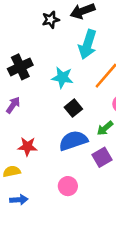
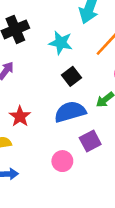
red star: (27, 146) -> (20, 116), turned 30
purple square: (102, 157) -> (90, 141), moved

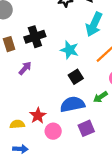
red star: (20, 116) -> (38, 116), moved
pink circle: (62, 161) -> (53, 131), moved

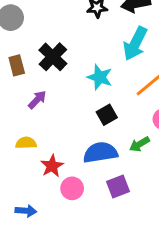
black cross: (35, 37) -> (53, 57), turned -30
yellow semicircle: (17, 124) -> (26, 143), moved

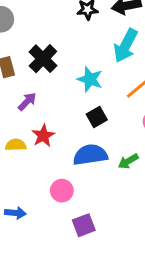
green arrow: (139, 144) -> (128, 161), moved
red star: (52, 166) -> (43, 136), moved
purple square: (118, 187) -> (84, 225), moved

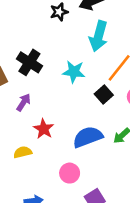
black square: (97, 117) -> (104, 95), moved
yellow semicircle: (16, 145) -> (23, 152), moved

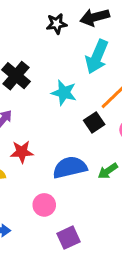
red star: (44, 129) -> (22, 152), turned 30

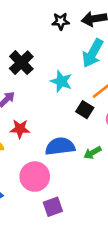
black square: (94, 122) -> (85, 110), turned -30
pink circle: (44, 205) -> (35, 177), size x1.5

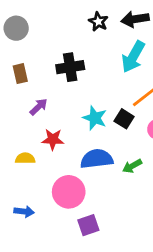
black star: (61, 21) -> (98, 22), turned 30
black cross: (21, 63) -> (70, 67), moved, turned 35
cyan star: (61, 81) -> (95, 118), moved

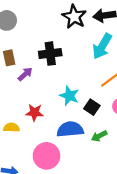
black star: (98, 22) -> (74, 17), size x1.5
purple arrow: (39, 107) -> (25, 74), moved
black square: (124, 119) -> (92, 107), moved

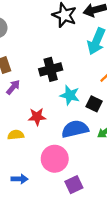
black cross: (50, 54) -> (51, 69), moved
purple arrow: (25, 74) -> (13, 87), moved

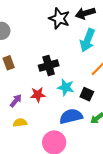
purple arrow: (13, 87) -> (16, 101), moved
red star: (37, 117) -> (38, 95), moved

